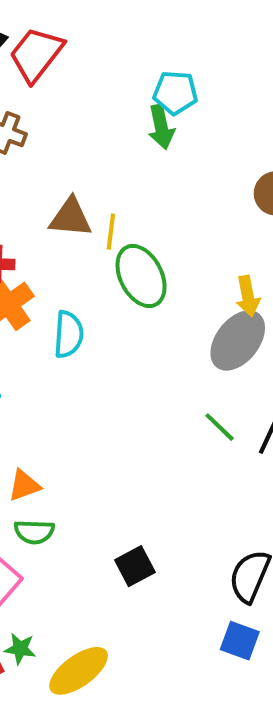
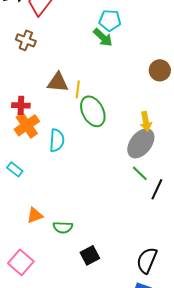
green arrow: (161, 127) -> (103, 37), turned -35
green line: (220, 427) -> (140, 173), moved
green semicircle: (34, 532) -> (63, 227), moved

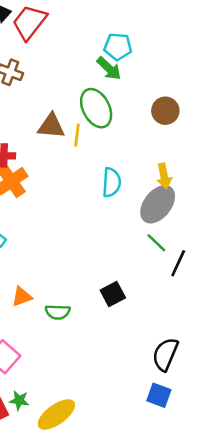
brown circle: (160, 70) -> (165, 111), moved
green ellipse: (93, 111) -> (96, 108), moved
cyan semicircle: (57, 140) -> (111, 182), moved
black square: (90, 255) -> (113, 294), moved

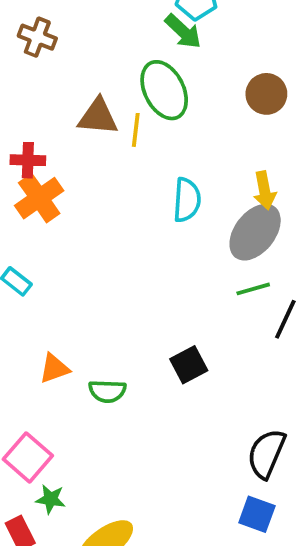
green line: (156, 243) -> (253, 289), turned -60
green star: (19, 400) -> (51, 499), moved

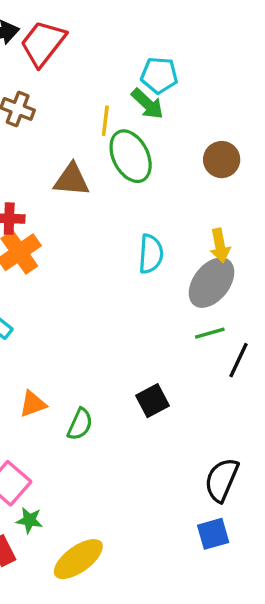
yellow line: (136, 130) -> (105, 121), moved
green semicircle: (107, 391) -> (80, 424), turned -68
blue square: (257, 514) -> (213, 534), turned -36

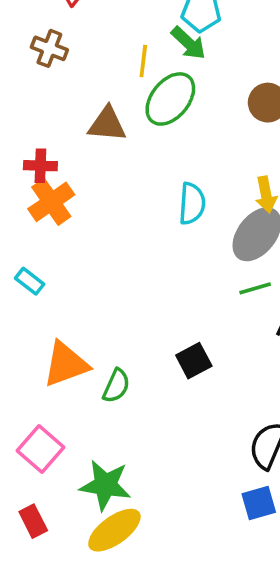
green ellipse: (131, 156) -> (170, 99), turned 66
orange triangle: (33, 404) -> (66, 364), size x1.6
green star: (29, 520) -> (105, 485), moved, size x1.8

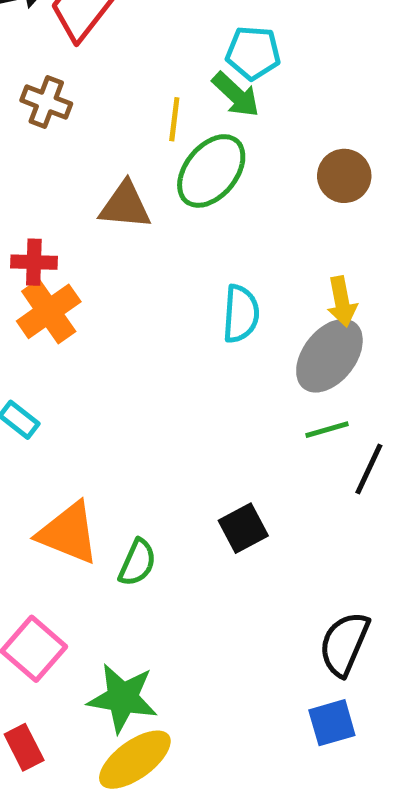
orange triangle: (66, 364) -> (68, 533), turned 42

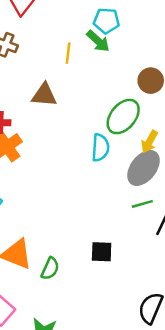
green ellipse: (211, 171) -> (123, 117), moved
yellow arrow: (342, 302) -> (149, 142), turned 40
black square: (243, 528) -> (102, 252), turned 30

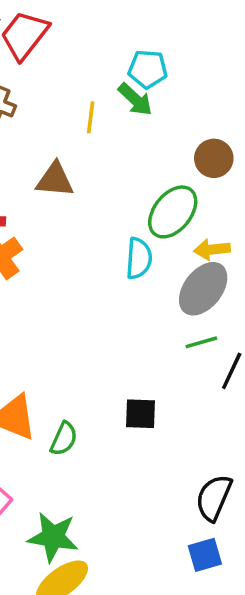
yellow arrow: (149, 142) -> (212, 249), turned 55

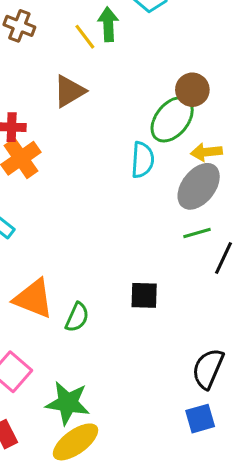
green arrow: (135, 99) -> (108, 24), moved, turned -136
yellow line: (91, 117) -> (85, 37), moved, turned -44
brown circle: (214, 158) -> (192, 90), moved
brown triangle: (55, 180) -> (69, 91), turned -36

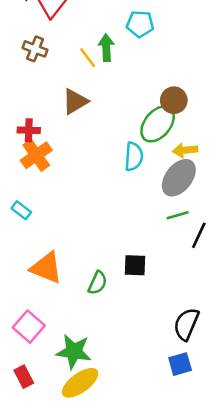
green semicircle: (77, 317) -> (98, 283), moved

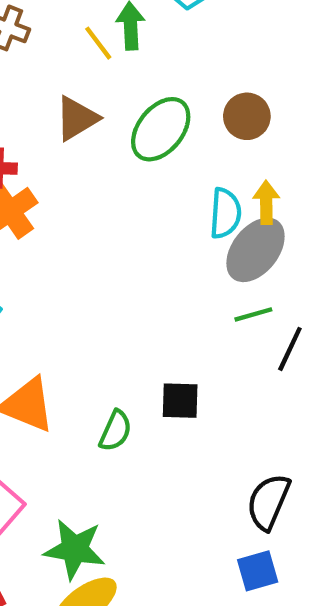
green ellipse: (158, 124) -> (161, 129), moved
yellow arrow: (185, 150) -> (266, 202), turned 95
cyan semicircle: (134, 156) -> (225, 213), moved

